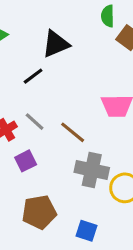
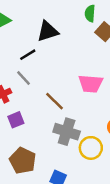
gray line: (35, 122) -> (23, 78), moved
brown pentagon: (39, 212) -> (23, 161), turned 30

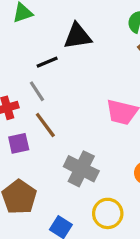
brown line: (54, 101) -> (45, 125), moved
yellow circle: (91, 148) -> (108, 213), moved

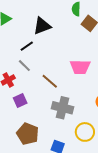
brown line: (45, 125) -> (50, 81), moved

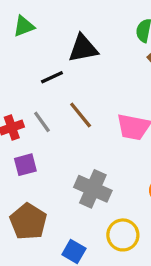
gray line: (24, 66) -> (42, 122), moved
brown line: (50, 81) -> (81, 115), moved

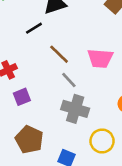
gray line: (42, 122) -> (69, 80), moved

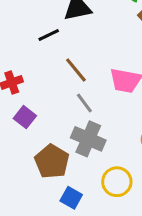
purple square: (22, 97) -> (25, 117), turned -36
brown pentagon: (29, 139) -> (52, 161), moved

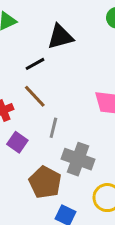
brown line: (76, 70) -> (35, 96), moved
gray line: (84, 103) -> (53, 128), moved, turned 54

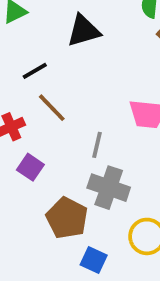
black line: (35, 64) -> (35, 71), moved
gray line: (53, 128) -> (97, 145), moved

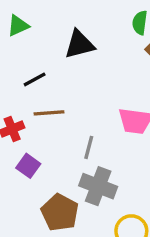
brown line: (52, 108) -> (49, 113), turned -52

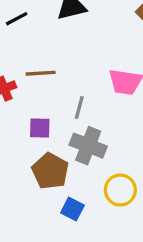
black line: (35, 79) -> (17, 19), moved
purple square: (28, 166) -> (40, 128), moved, turned -35

